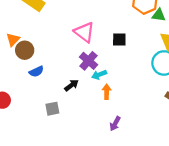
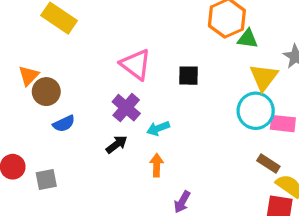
purple cross: (89, 61) -> (126, 108), moved
orange arrow: (107, 92) -> (157, 165), moved
gray square: (52, 109) -> (46, 180), moved

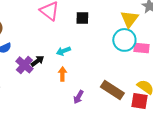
purple cross: (126, 108) -> (24, 65), moved
brown rectangle: (268, 164) -> (112, 90), moved, size x1.6

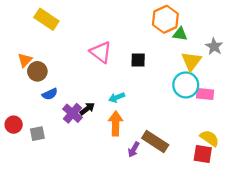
orange arrow: (62, 74) -> (116, 123), size x1.5
brown rectangle: (112, 90) -> (155, 142), moved

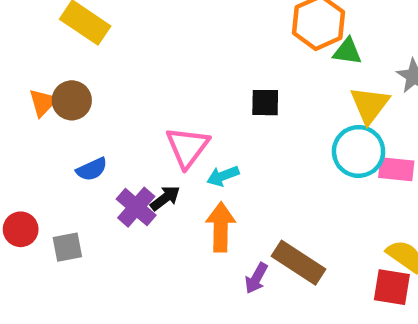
pink triangle: (101, 52) -> (187, 147), moved, turned 30
brown circle: (37, 71) -> (72, 100), moved

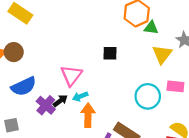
cyan circle: (359, 151) -> (148, 96), moved
blue semicircle: (92, 169) -> (24, 86), size x1.6
cyan arrow: (223, 176) -> (80, 96), moved

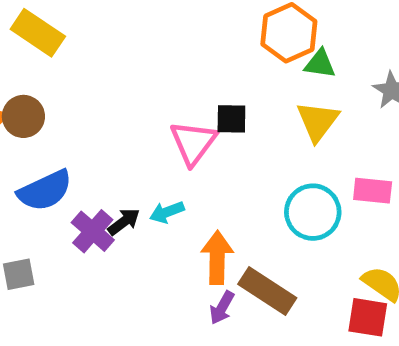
yellow triangle: (162, 54) -> (318, 121), moved
pink triangle: (71, 75) -> (193, 143), moved
orange arrow: (88, 115) -> (217, 258), moved

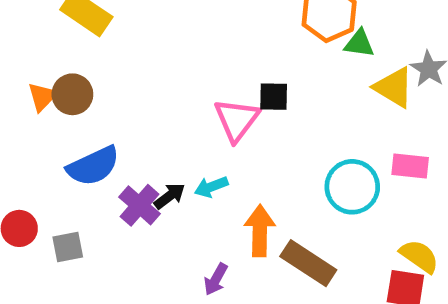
yellow triangle: (318, 121) -> (394, 87), moved, turned -36
purple arrow: (222, 308) -> (216, 279), moved

